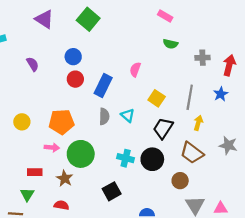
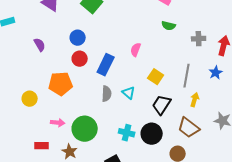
orange pentagon: (61, 122) -> (61, 84), moved

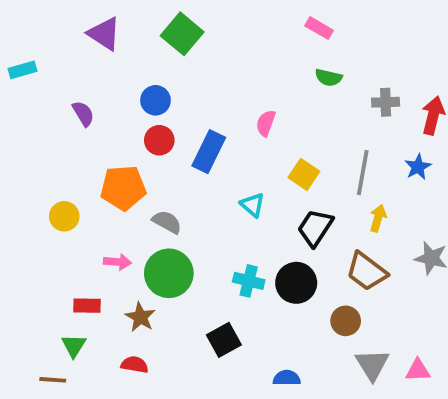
gray semicircle: (107, 94) -> (167, 222), moved, turned -63

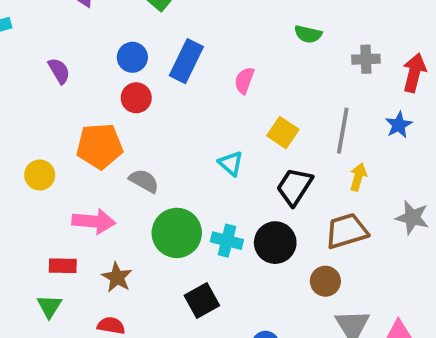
blue rectangle: (209, 152) -> (186, 61), moved
pink arrow: (117, 262) -> (94, 221), size x1.5
brown trapezoid: (367, 271) -> (347, 231), turned 126
green circle: (169, 273) -> (177, 233), moved

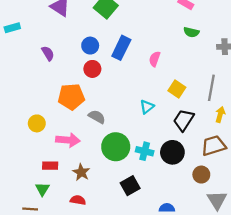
cyan triangle: (231, 163) -> (147, 107), turned 40
yellow circle: (40, 175) -> (37, 123), moved

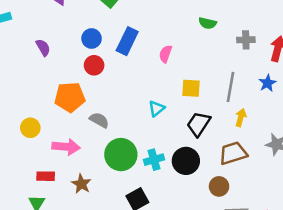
yellow square: (177, 89) -> (191, 88), turned -30
cyan cross: (145, 151) -> (154, 160), turned -30

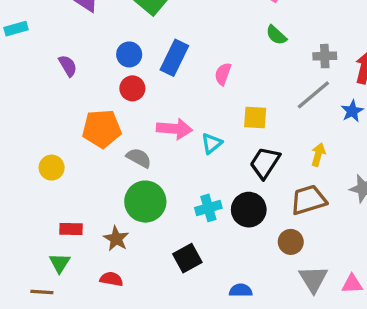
green semicircle: (208, 23) -> (276, 35), turned 30
gray line: (231, 87) -> (313, 95), moved, turned 40
pink arrow: (66, 147) -> (174, 129), moved
green circle: (121, 155) -> (145, 202), moved

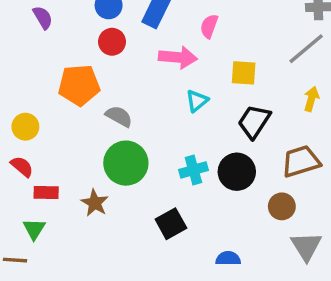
pink arrow: (174, 129) -> (178, 57), moved
yellow arrow: (318, 155) -> (311, 99), moved
red semicircle: (111, 279) -> (22, 167), moved, turned 30

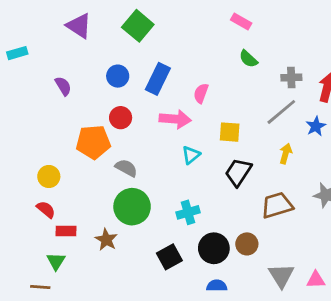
red circle: (112, 42) -> (121, 118), moved
black circle: (237, 172) -> (214, 248), moved
brown circle: (282, 206) -> (247, 244), moved

